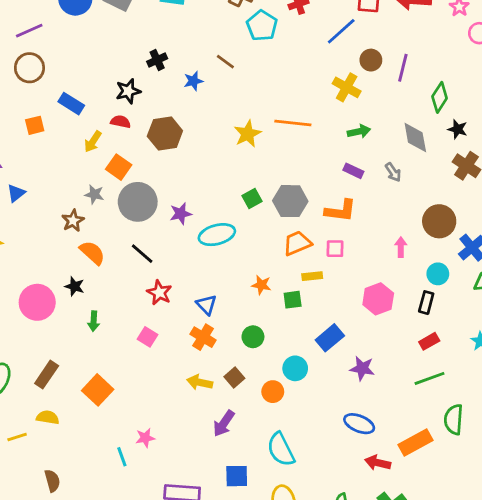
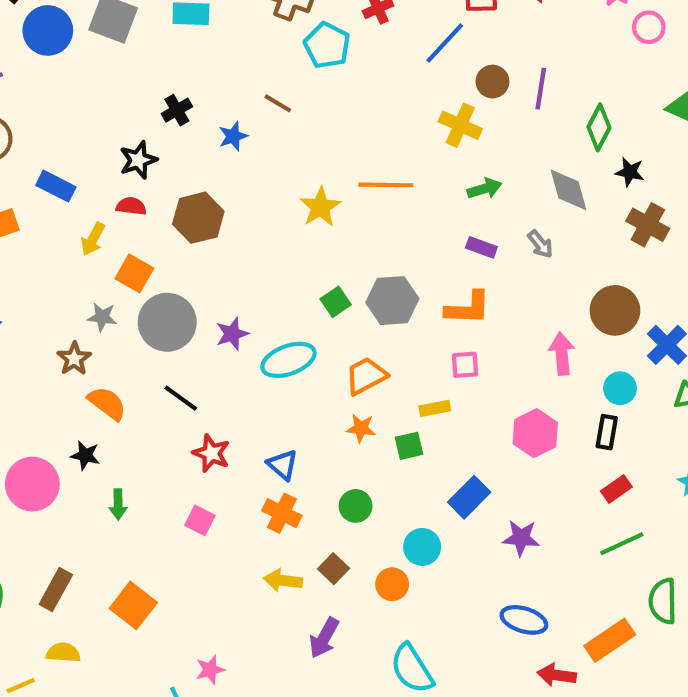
orange trapezoid: (297, 243) -> (366, 376), moved
pink arrow: (401, 247) -> (562, 354), size x1.4

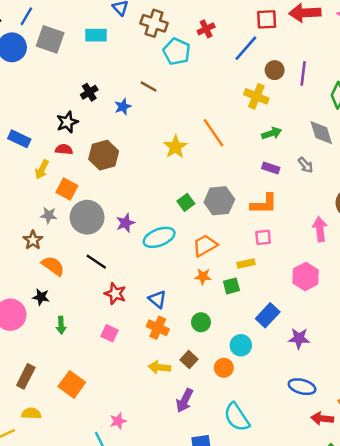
orange line: (386, 185) -> (213, 133), turned 56

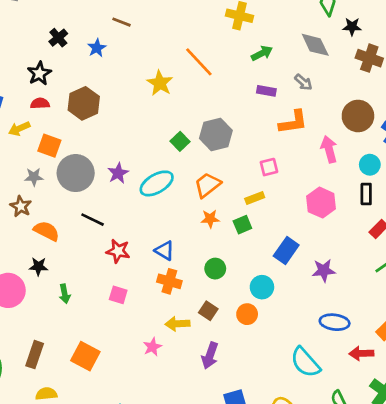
yellow arrow: (42, 169) -> (19, 129), turned 48
orange L-shape: (264, 204) -> (293, 122), moved
cyan semicircle: (237, 417) -> (305, 362), moved
pink star: (118, 421) -> (152, 347), moved

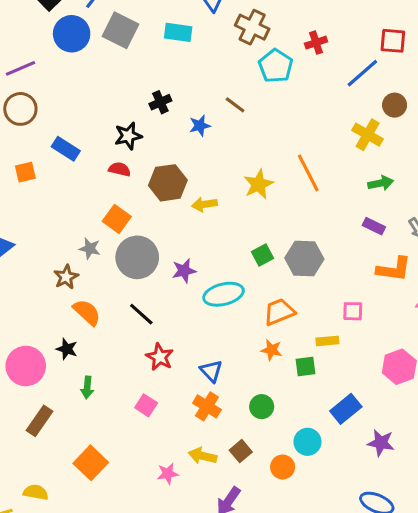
yellow arrow: (19, 129) -> (204, 204), moved
brown rectangle: (35, 355) -> (40, 421), moved

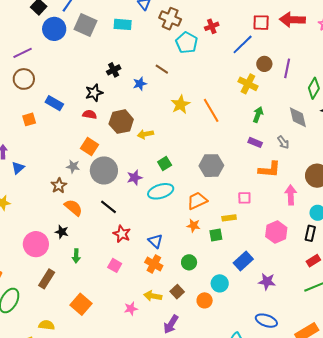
green arrow: (381, 183) -> (258, 115), turned -56
yellow star: (258, 184) -> (180, 104), moved
green square: (263, 255) -> (165, 163), moved

